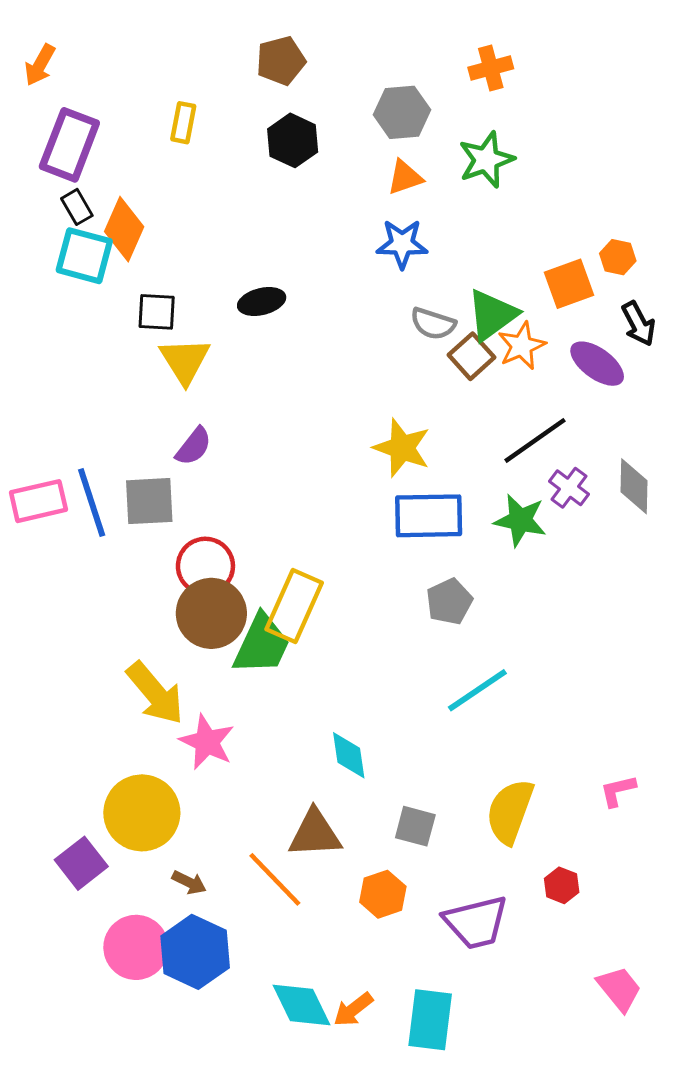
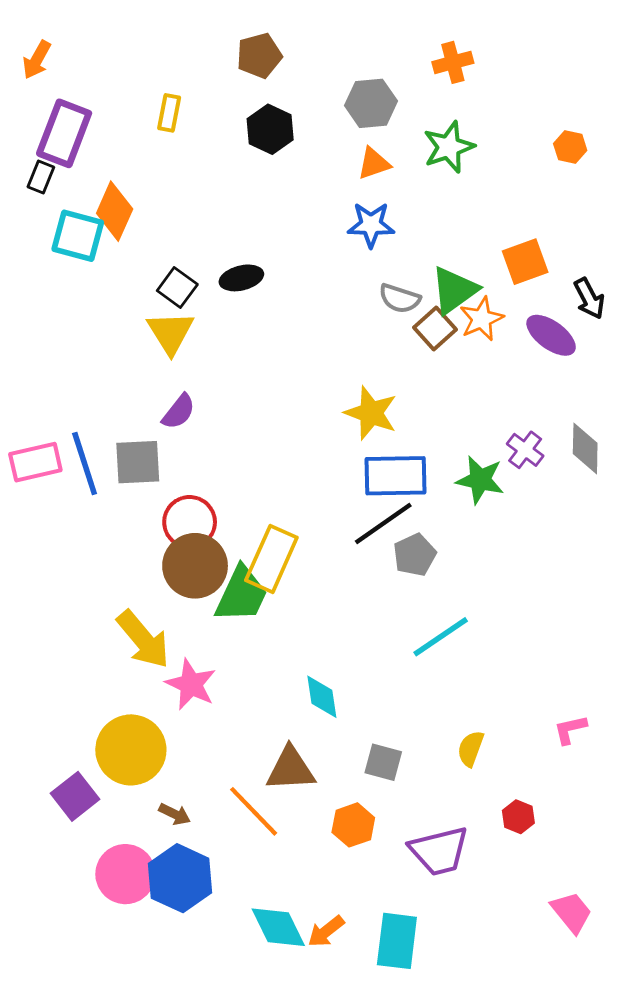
black rectangle: (77, 207) -> (41, 177), moved, turned 52
orange hexagon: (618, 257) -> (570, 147), moved
black square: (157, 312) -> (177, 288), moved, turned 33
black line: (535, 440) -> (383, 524), moved
yellow semicircle: (510, 811) -> (471, 749), size x0.6

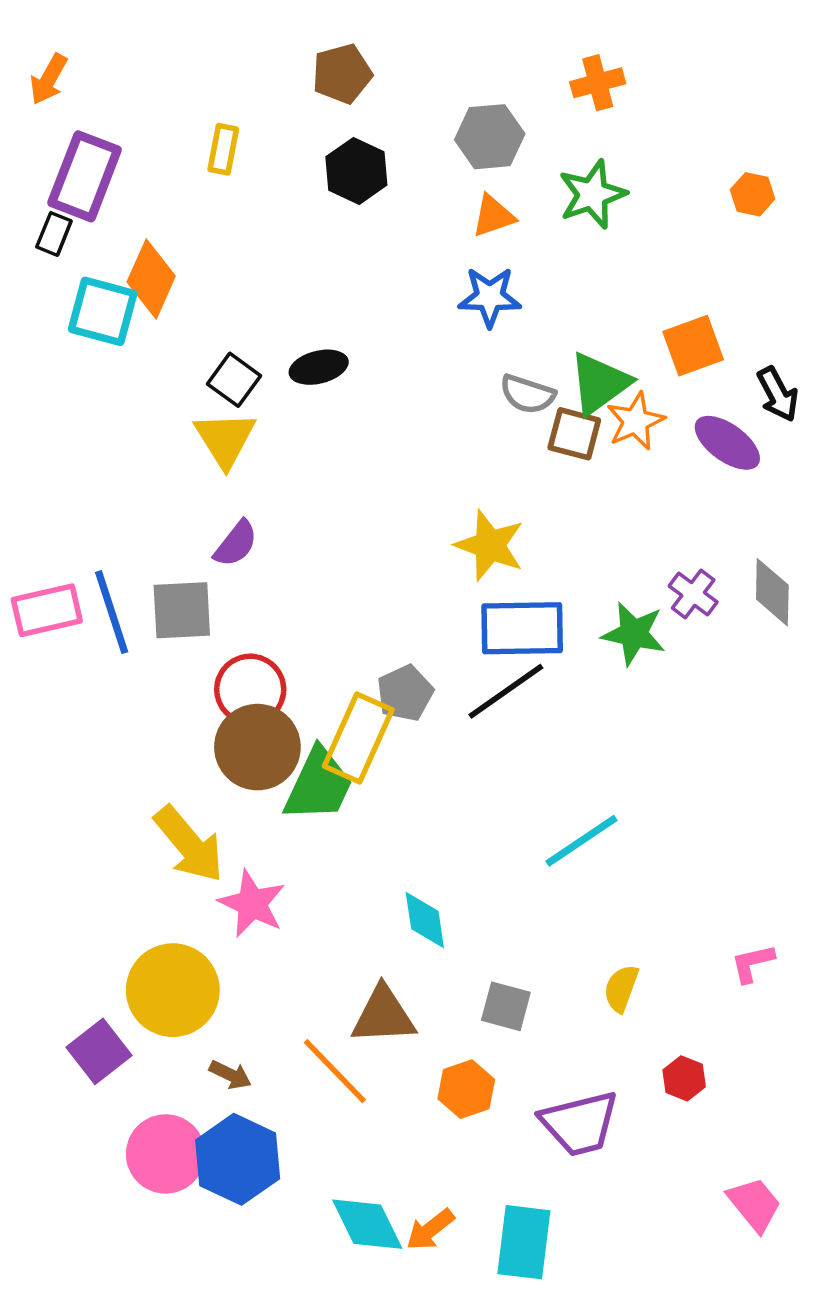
brown square: (435, 328) -> (574, 434), turned -33
gray pentagon: (415, 555) -> (405, 693), moved

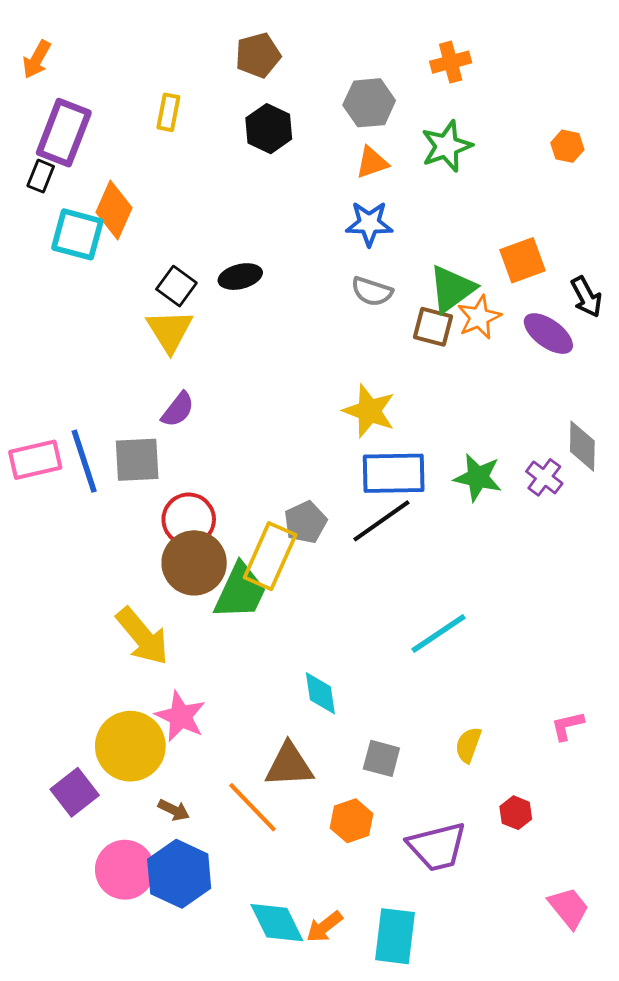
gray semicircle: (527, 394) -> (372, 291), moved
purple cross: (693, 594) -> (544, 477), moved
pink star: (252, 904) -> (181, 716), moved

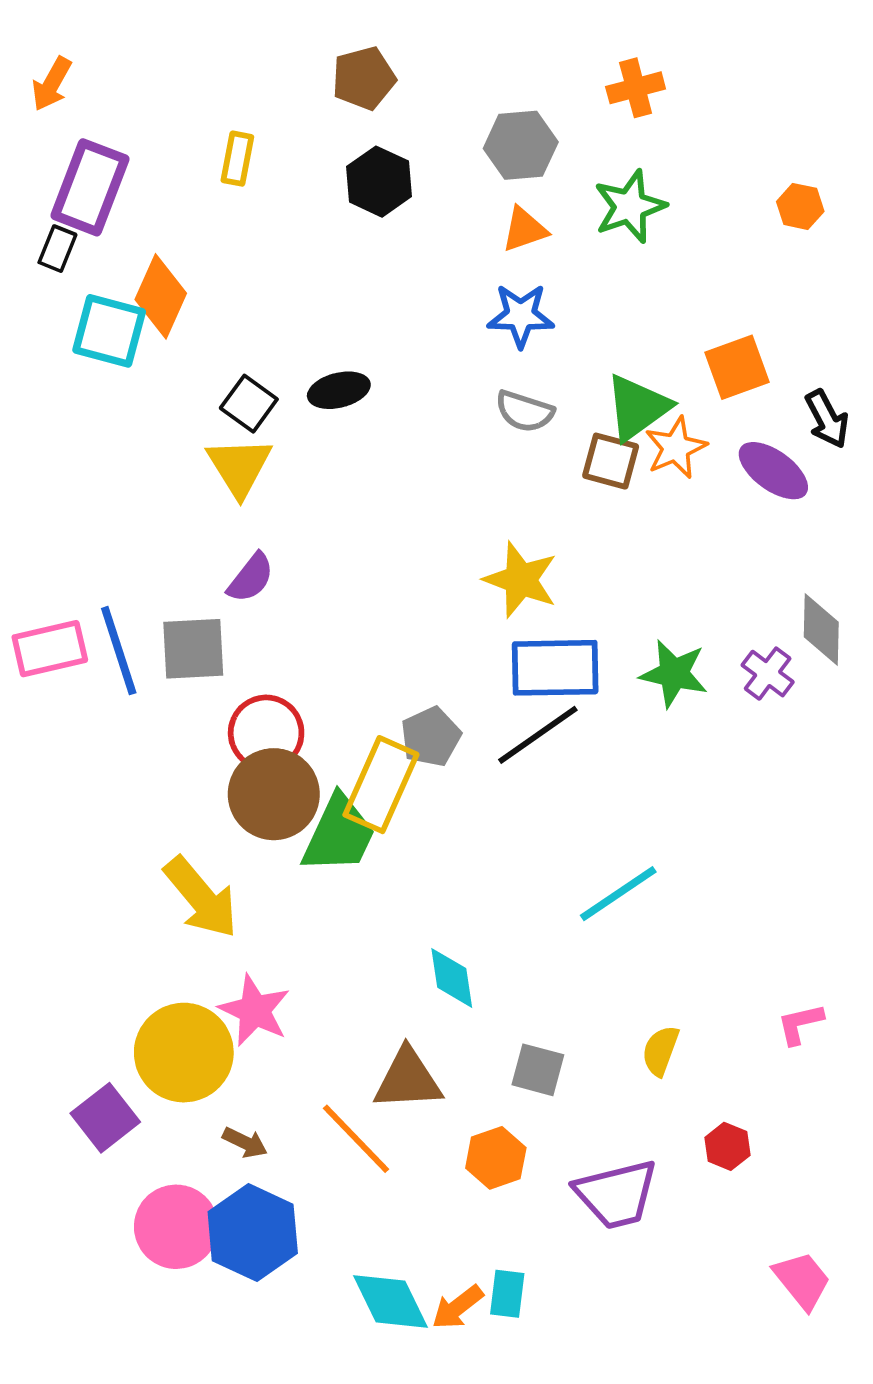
cyan rectangle: (395, 936) -> (507, 1294), moved, size x0.6

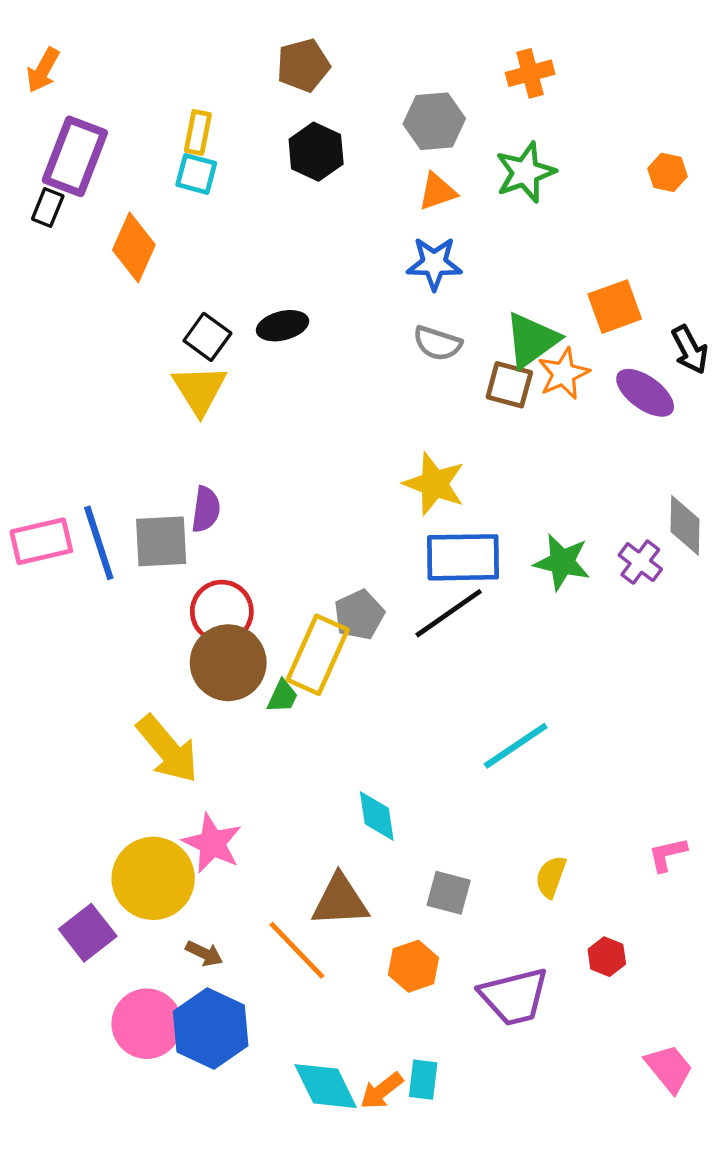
cyan square: (109, 331) -> (196, 174), moved, size x0.7
purple semicircle: (251, 578) -> (206, 509), moved, turned -30
green trapezoid: (339, 834) -> (283, 696), size x0.5

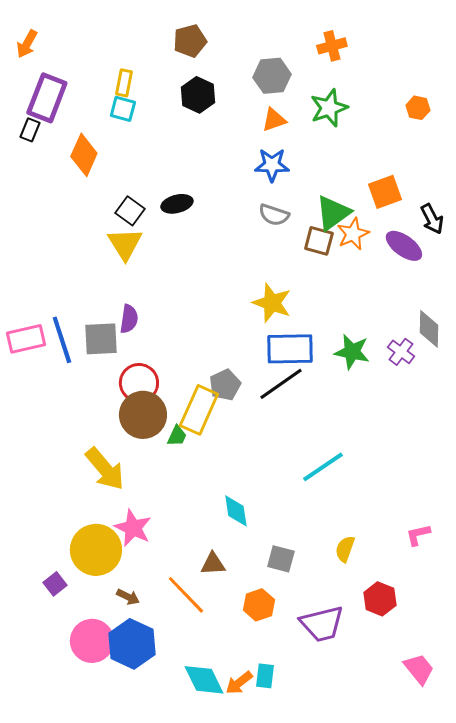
brown triangle: (340, 901) -> (213, 564), size x0.7
purple square: (88, 933) -> (55, 584), size x0.7
red hexagon: (607, 957) -> (380, 599), size x1.4

